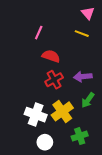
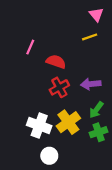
pink line: (39, 33) -> (30, 47), moved
yellow line: (82, 34) -> (90, 37), turned -40
green cross: (80, 136) -> (99, 132), moved

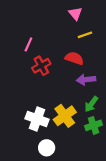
pink triangle: (96, 15) -> (75, 14), moved
red semicircle: (56, 62) -> (74, 58), moved
red cross: (59, 87) -> (41, 66), moved

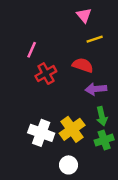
green arrow: (91, 104) -> (102, 116), turned -49
white circle: (47, 148) -> (68, 165), moved

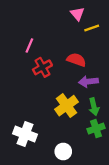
yellow line: (95, 39) -> (92, 28), moved
yellow cross: (72, 129) -> (67, 106), moved
white cross: (41, 133) -> (25, 134), moved

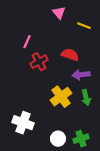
pink triangle: (77, 14) -> (59, 13), moved
yellow line: (92, 28) -> (84, 26), turned 40
green cross: (96, 129) -> (81, 139), moved

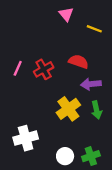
pink line: (27, 42) -> (18, 68), moved
white cross: (23, 123) -> (26, 138), turned -35

